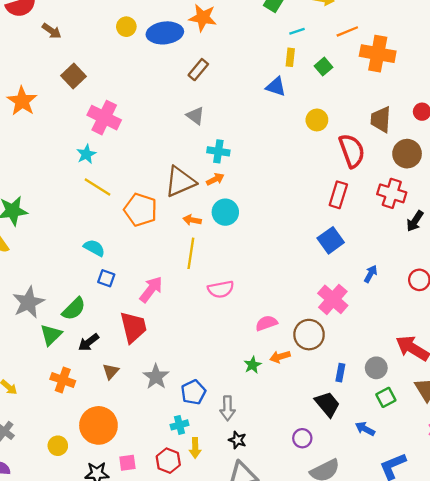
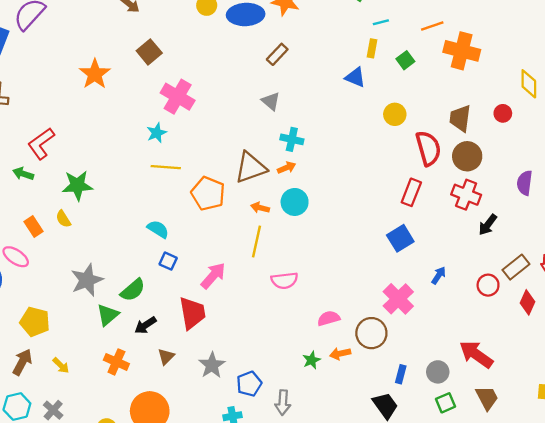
brown circle: (407, 154) -> (467, 156), moved
yellow line: (97, 187) -> (166, 167), turned -32

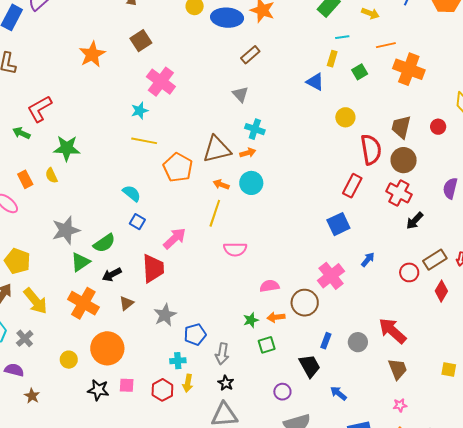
orange cross: (116, 362) -> (83, 303), size x1.4
yellow arrow: (61, 365) -> (35, 301), size x1.8
green square: (445, 403) -> (267, 345), moved

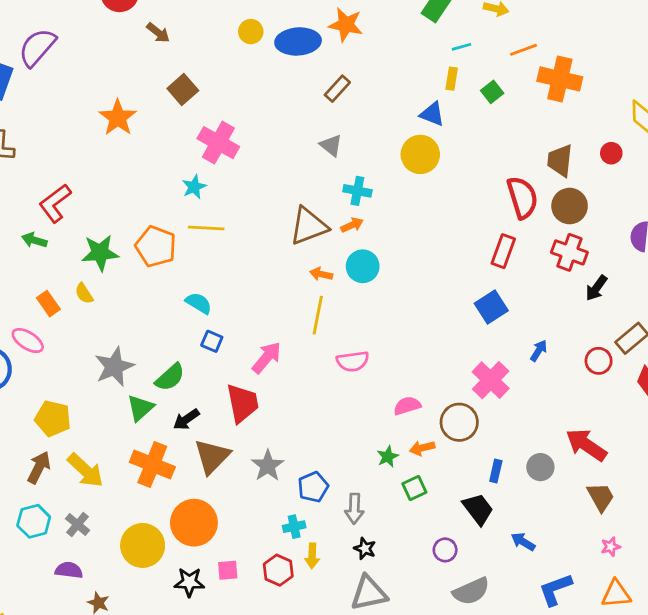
yellow circle: (345, 117) -> (420, 154), moved, size x1.4
orange pentagon: (178, 167) -> (156, 246), moved
brown triangle: (126, 303) -> (212, 456), size x1.8
yellow circle: (69, 360) -> (143, 545), size x1.8

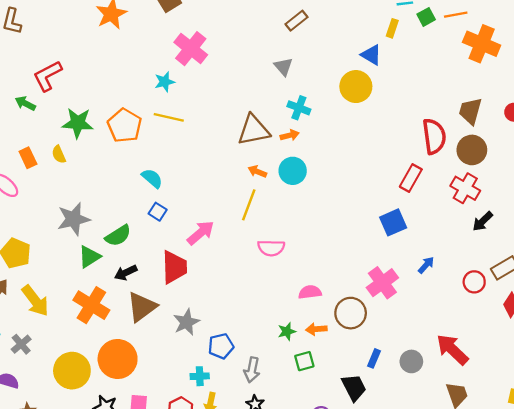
green square: (492, 92) -> (426, 17), moved

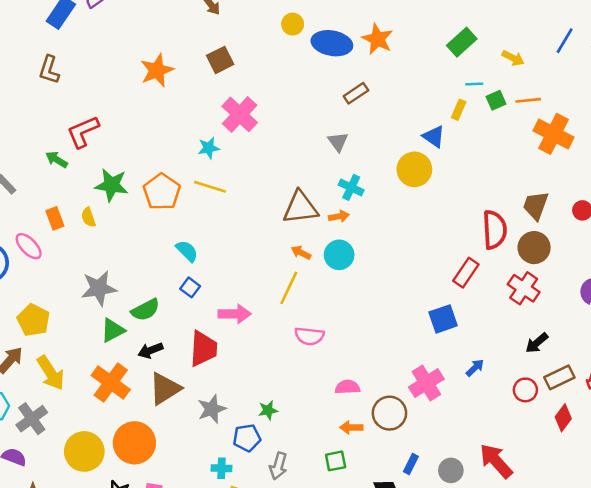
black arrow: (483, 221) -> (537, 343), moved
pink arrow: (201, 233) -> (235, 314), turned 36
green star: (287, 331) -> (268, 410), moved
gray cross: (21, 344) -> (32, 419), size x1.4

